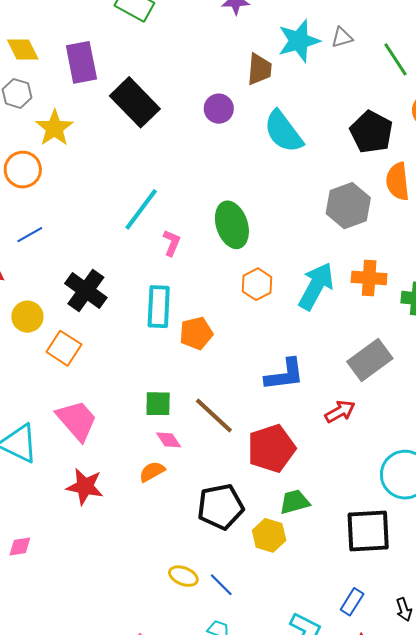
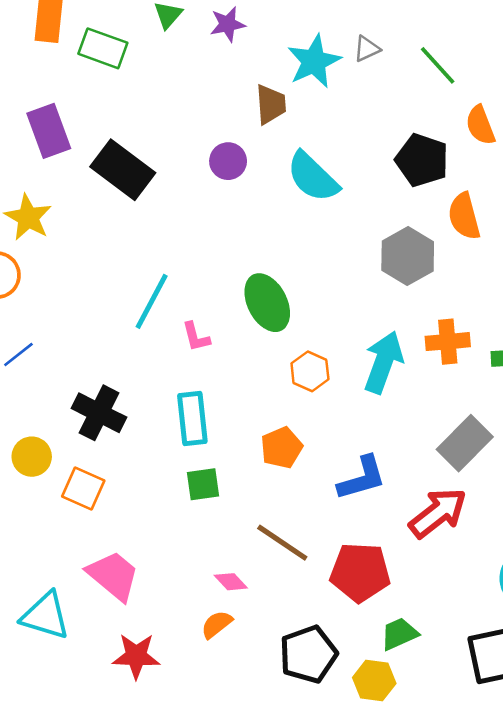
pink L-shape: (172, 243) -> (196, 337), turned 152
orange pentagon: (196, 333) -> (282, 448), moved
green square: (158, 404) -> (203, 484), moved
red arrow: (340, 412) -> (438, 513), size x1.6
red pentagon: (271, 448) -> (360, 572), turned 30

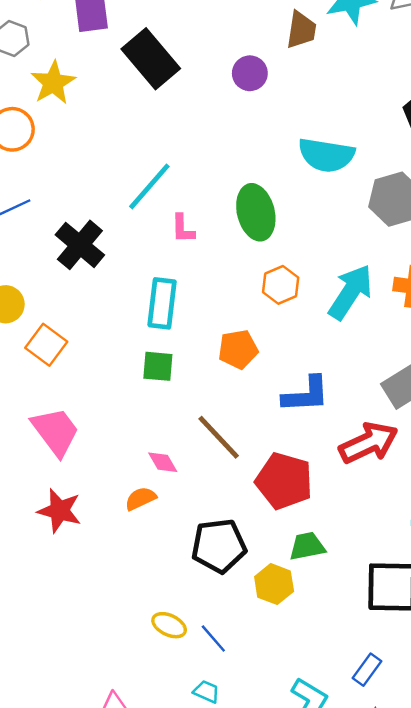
cyan semicircle: (313, 177) -> (326, 155), moved, turned -48
black cross: (99, 413) -> (80, 245), moved

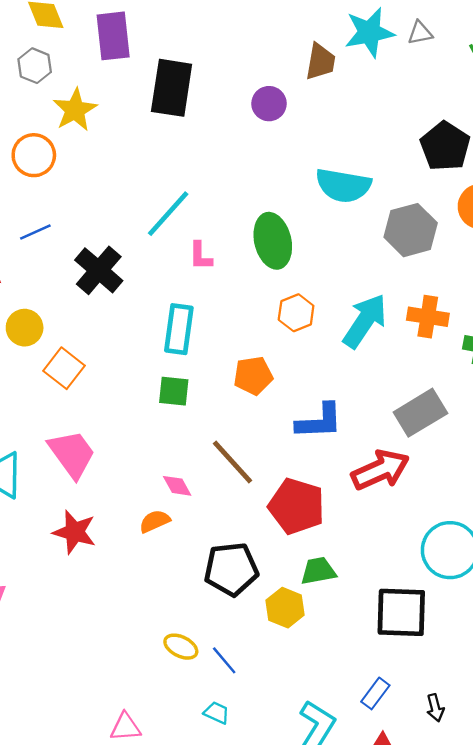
black rectangle: (151, 59) -> (172, 88), turned 48

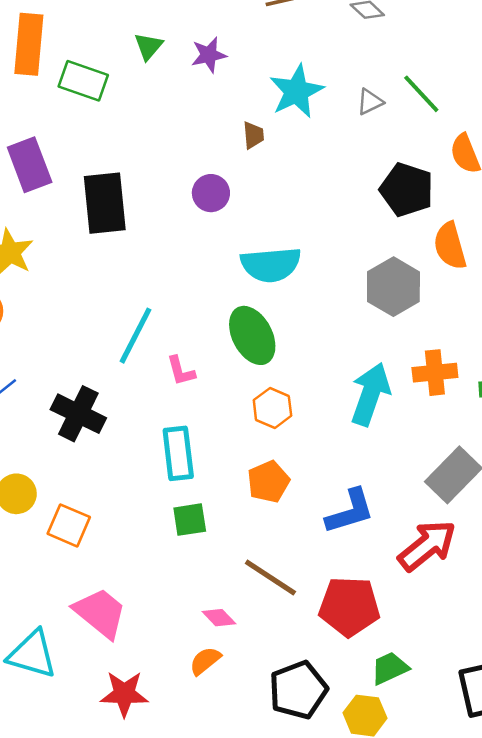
gray triangle: (420, 33) -> (370, 102), moved
brown trapezoid: (320, 62) -> (253, 135), size x0.7
cyan semicircle: (343, 185) -> (271, 265), moved
orange hexagon: (296, 313) -> (272, 408), moved

